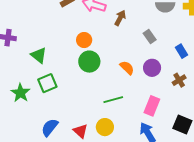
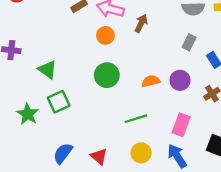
gray rectangle: (150, 36) -> (189, 42), moved, turned 64
orange circle: (84, 40) -> (105, 35), moved
orange semicircle: (127, 68) -> (151, 81), turned -56
yellow circle: (105, 127) -> (141, 153), moved

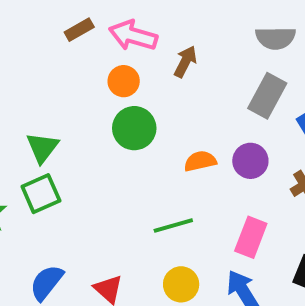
gray rectangle: (189, 42) -> (267, 96), size x1.5
green triangle: (48, 70) -> (42, 148), moved, turned 30
green circle: (107, 75) -> (134, 128), moved

